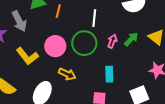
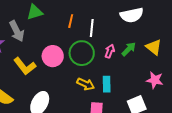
orange line: (58, 11) -> (71, 21), moved
yellow arrow: (67, 74) -> (86, 84), moved

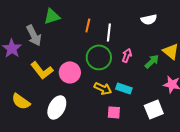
white semicircle: (132, 15) -> (149, 19), size x0.7
green arrow: (129, 49) -> (152, 61), moved
pink circle: (53, 56) -> (70, 72), moved
cyan rectangle: (107, 84) -> (124, 88), turned -70

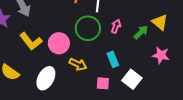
yellow arrow: (103, 88) -> (78, 64), moved
cyan rectangle: (124, 88) -> (113, 59), turned 49
white square: (154, 109) -> (132, 79), moved, turned -30

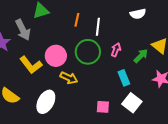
pink circle: (59, 43) -> (56, 56), moved
cyan rectangle: (113, 59) -> (124, 78), moved
yellow arrow: (78, 64) -> (69, 78), moved

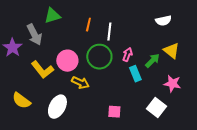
white semicircle: (138, 14) -> (163, 21), moved
cyan rectangle: (124, 78) -> (135, 74), moved
white square: (132, 103) -> (156, 108), moved

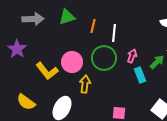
green triangle: (52, 16) -> (67, 17), moved
gray arrow: (34, 35) -> (33, 19), moved, turned -65
yellow arrow: (80, 83) -> (85, 84), turned -108

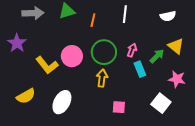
white line: (114, 33) -> (125, 14), moved
yellow arrow: (85, 84) -> (102, 78), moved
yellow semicircle: (26, 102) -> (26, 96), turned -66

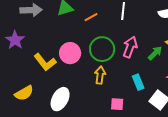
orange line: (93, 20) -> (91, 17), turned 48
pink arrow: (132, 50) -> (130, 47), size x1.5
cyan rectangle: (140, 69) -> (138, 82), moved

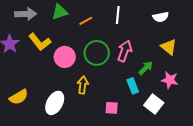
green arrow: (155, 53) -> (146, 68), moved
yellow L-shape: (45, 62) -> (40, 42), moved
yellow arrow: (100, 75) -> (83, 85), moved

